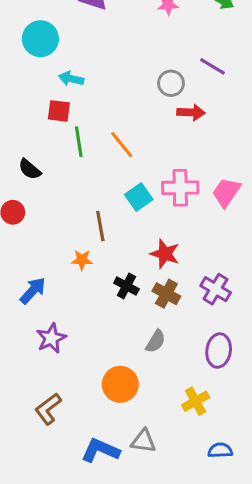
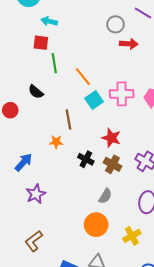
orange line: (122, 145) -> (83, 76), moved
black semicircle: (30, 169) -> (36, 92), moved
orange circle: (120, 384) -> (96, 225), moved

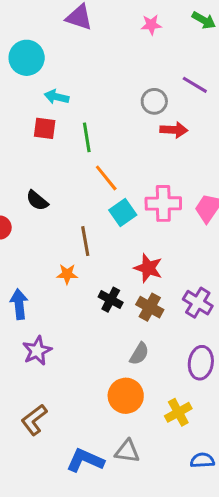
green line: (54, 63) -> (87, 137), moved
blue arrow: (24, 162) -> (19, 304), turned -48

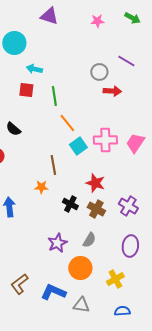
black semicircle: (37, 200) -> (13, 129), moved
purple star: (37, 351) -> (57, 243), moved
blue L-shape: (85, 460) -> (53, 292), moved
blue semicircle: (202, 460) -> (122, 311), moved

